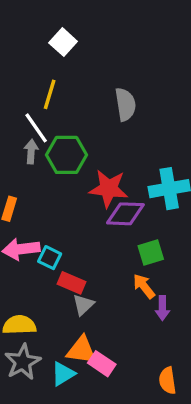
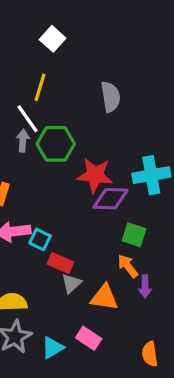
green square: (151, 253) -> (134, 235), turned 35
orange triangle: (82, 350) -> (104, 297), moved

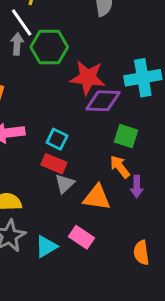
cyan square: (40, 239) -> (57, 139), moved

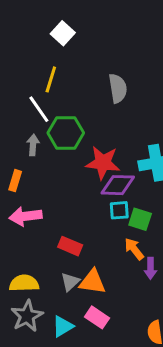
gray arrow: (17, 44) -> (33, 145), moved
cyan square: (57, 139) -> (119, 210), moved, turned -30
gray triangle: (65, 184) -> (70, 282), moved
orange triangle: (97, 197) -> (92, 282), moved

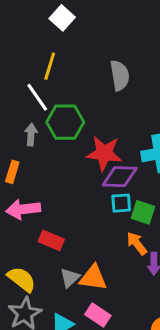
red rectangle: (70, 246) -> (51, 240), moved
yellow semicircle: (24, 283) -> (22, 279), turned 40

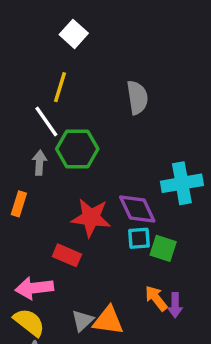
red star: (104, 153) -> (91, 218), moved
purple diamond: (120, 177) -> (137, 209), turned 63
pink arrow: (23, 209) -> (34, 288), moved
red rectangle: (51, 240) -> (67, 255), moved
orange arrow: (137, 243) -> (156, 298), moved

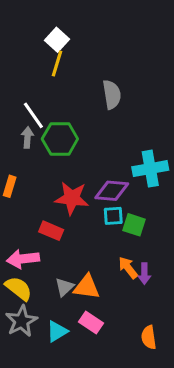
yellow line: (60, 87) -> (57, 63), moved
gray arrow: (39, 163) -> (27, 137), moved
purple diamond: (137, 209) -> (112, 191), turned -60

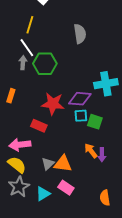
yellow line: (57, 63) -> (30, 25), moved

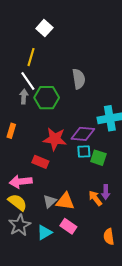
gray semicircle: (80, 34) -> (79, 79), moved
orange arrow: (91, 151) -> (95, 198), moved

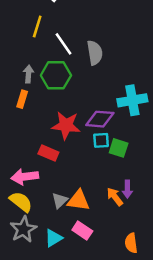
white line: (28, 81) -> (63, 44), moved
orange rectangle: (11, 131) -> (22, 99), moved

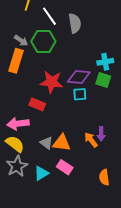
gray arrow: (28, 74) -> (21, 40), turned 120
orange rectangle: (22, 99) -> (16, 61), size x1.6
cyan cross: (132, 100) -> (105, 62), size x0.7
green square: (119, 148) -> (103, 80), moved
gray triangle: (60, 200) -> (46, 143), turned -40

